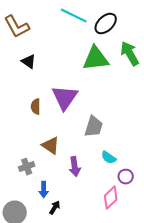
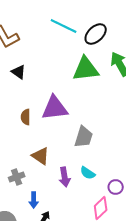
purple triangle: (65, 98) -> (55, 108), turned 48
cyan semicircle: (109, 158) -> (88, 173), moved

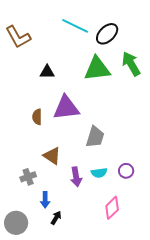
black triangle: (19, 72) -> (47, 72), moved, turned -35
cyan semicircle: (88, 173) -> (99, 173), turned -42
purple circle: (116, 187) -> (126, 171), moved

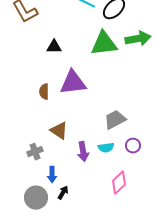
green arrow: (131, 64) -> (138, 39), turned 110
gray trapezoid: (95, 137) -> (115, 120), moved, turned -135
gray circle: (16, 223) -> (36, 198), moved

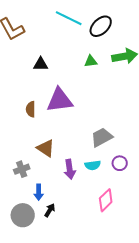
green triangle: (104, 44) -> (91, 61), size x0.5

